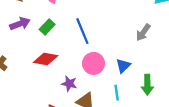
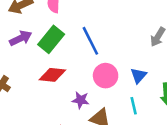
green rectangle: (47, 27) -> (51, 39), size x1.5

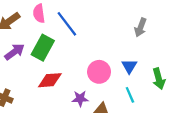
blue line: (90, 41) -> (67, 24), moved

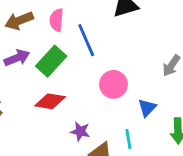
pink circle: (99, 72) -> (113, 84), moved
cyan line: (130, 95) -> (128, 139), moved

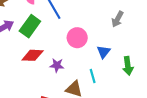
purple star: (80, 131) -> (57, 65), moved

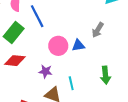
blue triangle: (104, 52) -> (78, 45), moved, turned 40
purple star: (57, 65) -> (45, 71), moved

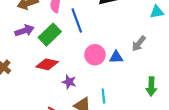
purple star: (45, 71) -> (69, 82), moved
green arrow: (105, 75) -> (151, 86), moved

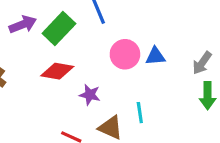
gray arrow: (139, 43) -> (202, 63), moved

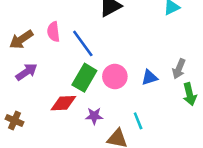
green rectangle: (59, 28) -> (84, 78), moved
blue triangle: (155, 56) -> (149, 77), moved

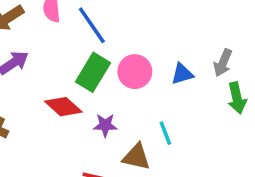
red diamond: (63, 103) -> (63, 107), turned 44

